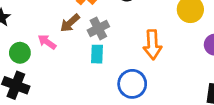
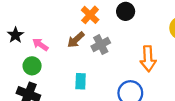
pink arrow: (47, 42) -> (40, 45), moved
cyan rectangle: (97, 54) -> (81, 81), moved

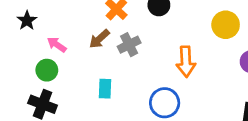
black star: (15, 35) -> (27, 20), moved

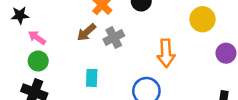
black star: (27, 20) -> (20, 15), turned 30
pink arrow: (57, 45) -> (37, 38), moved

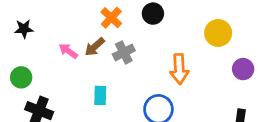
pink arrow: (37, 38) -> (68, 51), moved
green circle: (38, 61) -> (21, 77), moved

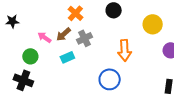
black circle: (153, 14) -> (114, 10), moved
green circle: (21, 77) -> (30, 56), moved
cyan rectangle: (100, 95) -> (67, 57), moved, turned 64

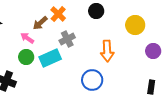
brown arrow: (63, 34) -> (40, 23), moved
green circle: (30, 56) -> (26, 57), moved
cyan rectangle: (67, 57) -> (50, 58), size x1.5

